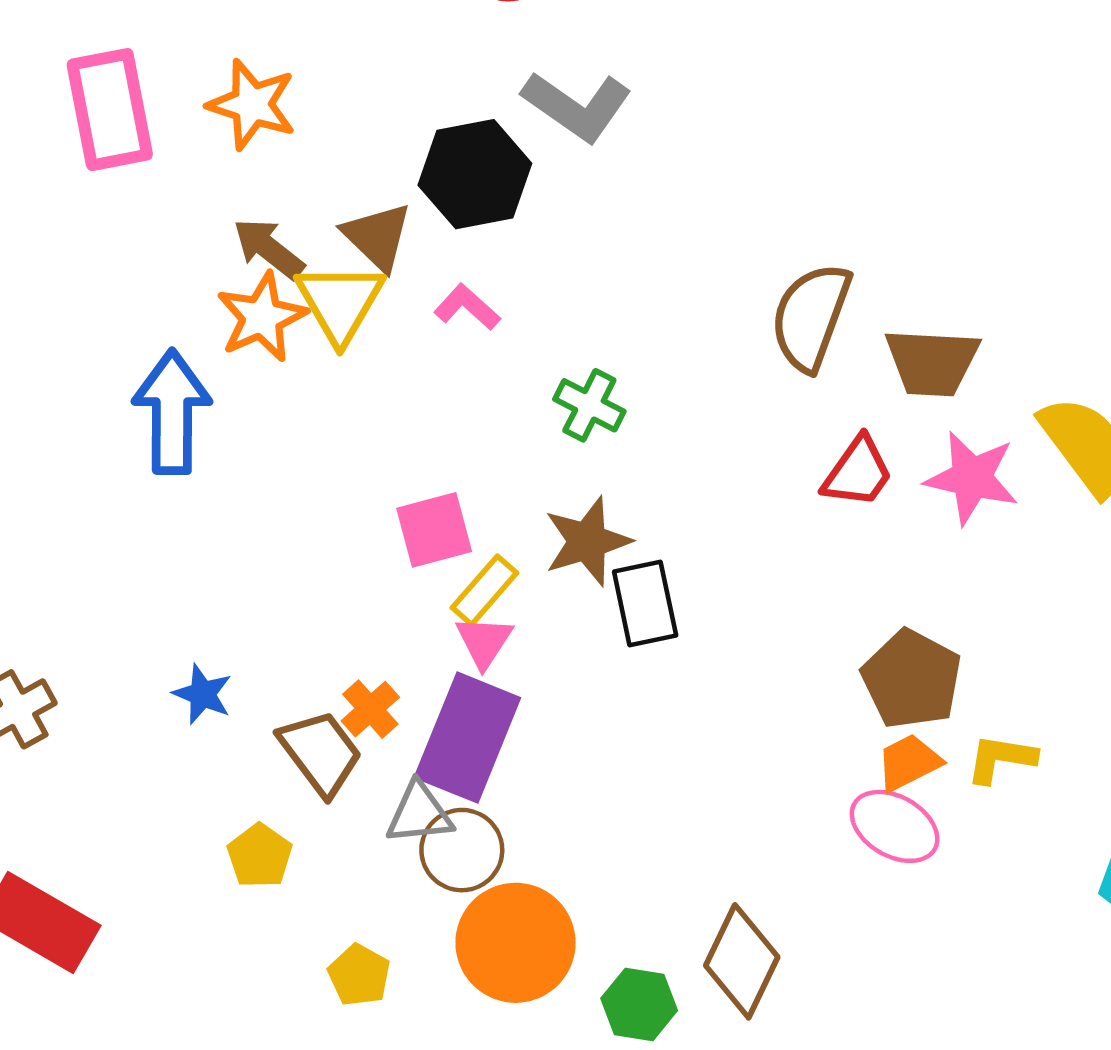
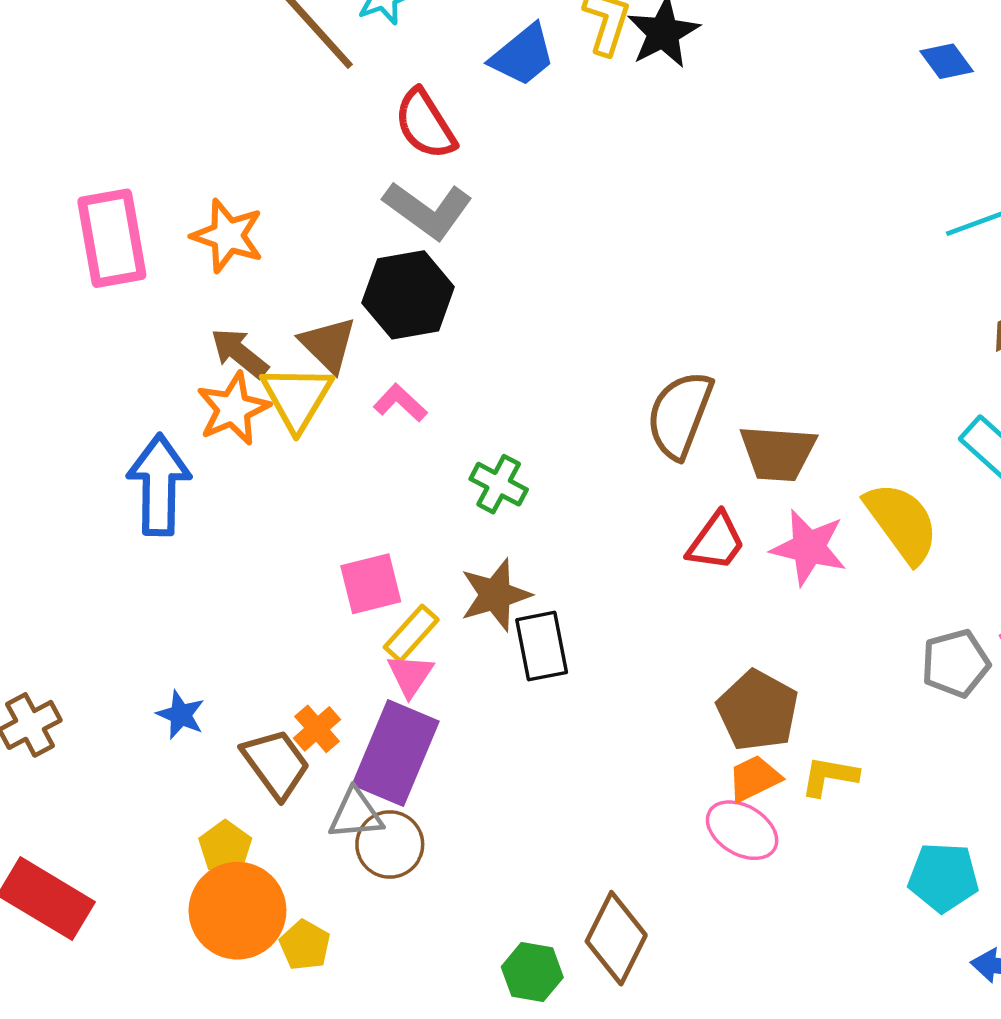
gray L-shape: (577, 106) -> (428, 210), moved
orange circle: (516, 943) -> (237, 911), moved

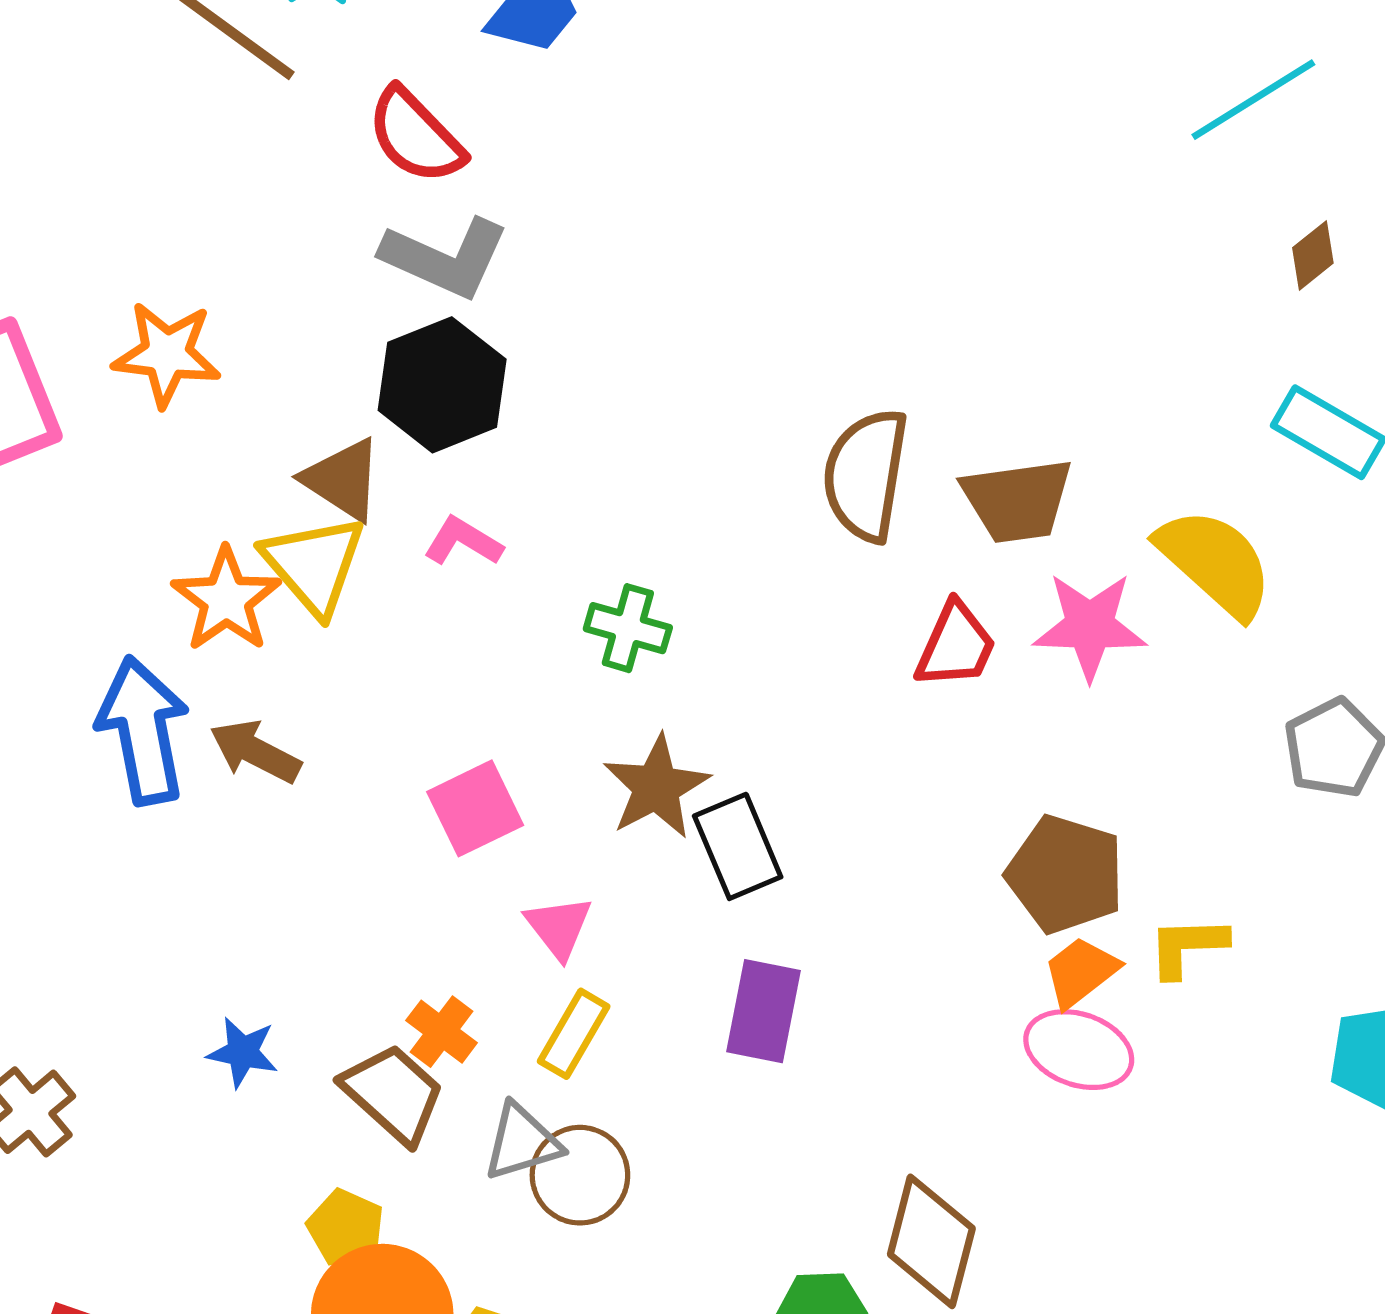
brown arrow: (240, 353) -> (255, 751), moved
yellow rectangle: (411, 633) -> (574, 1034), moved
purple rectangle: (396, 753) -> (763, 1011), moved, size x0.7

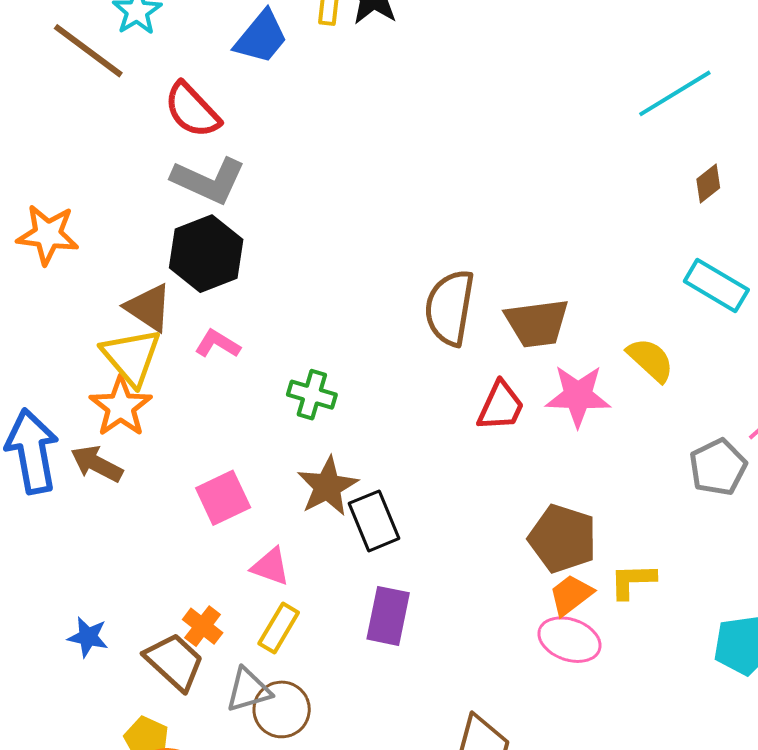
yellow semicircle: (1215, 563) -> (650, 360), size x0.7
orange star: (226, 600) -> (121, 407), moved
pink triangle: (559, 927) -> (271, 567), turned -33

